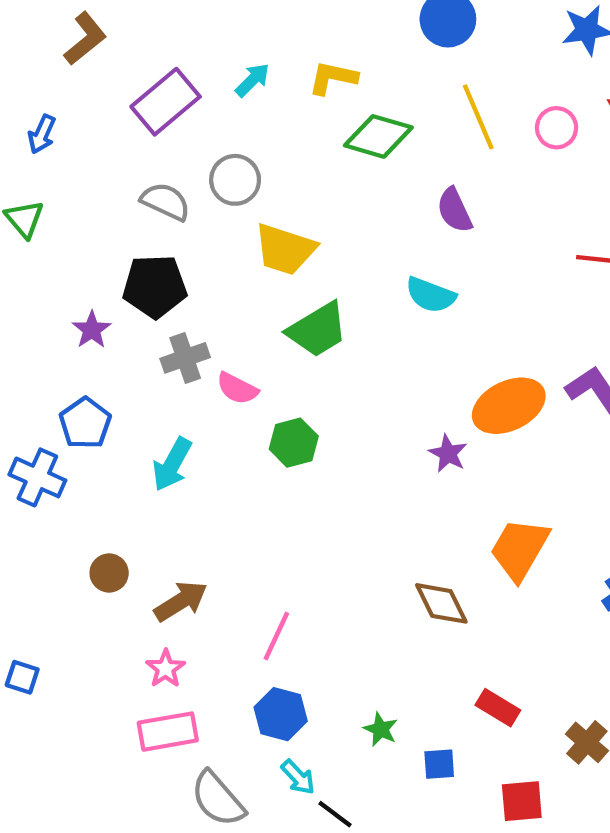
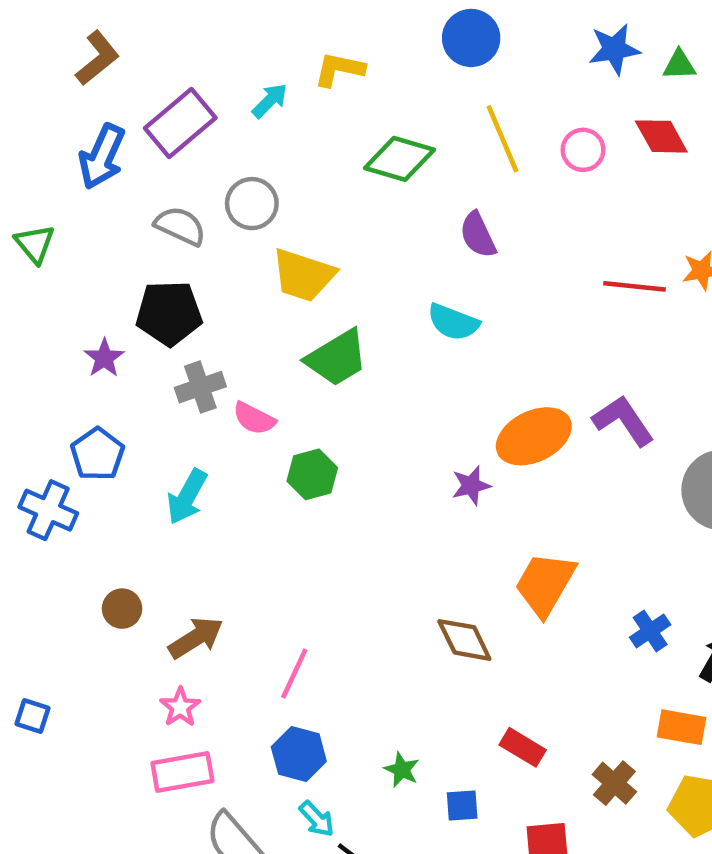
yellow L-shape: (333, 78) -> (339, 69), moved
blue arrow: (42, 134) -> (102, 157), moved, size x1.6
purple star: (448, 454) -> (471, 486), turned 30

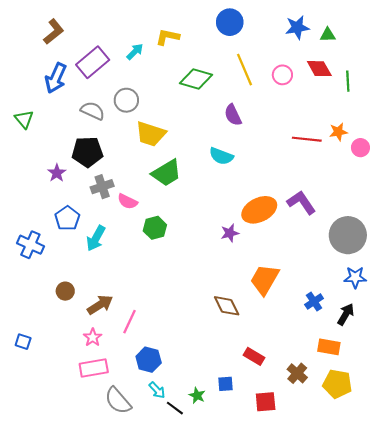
blue pentagon: (97, 454) -> (67, 218), moved
pink line: (294, 673) -> (130, 322), moved
green star: (402, 770) -> (197, 395), moved

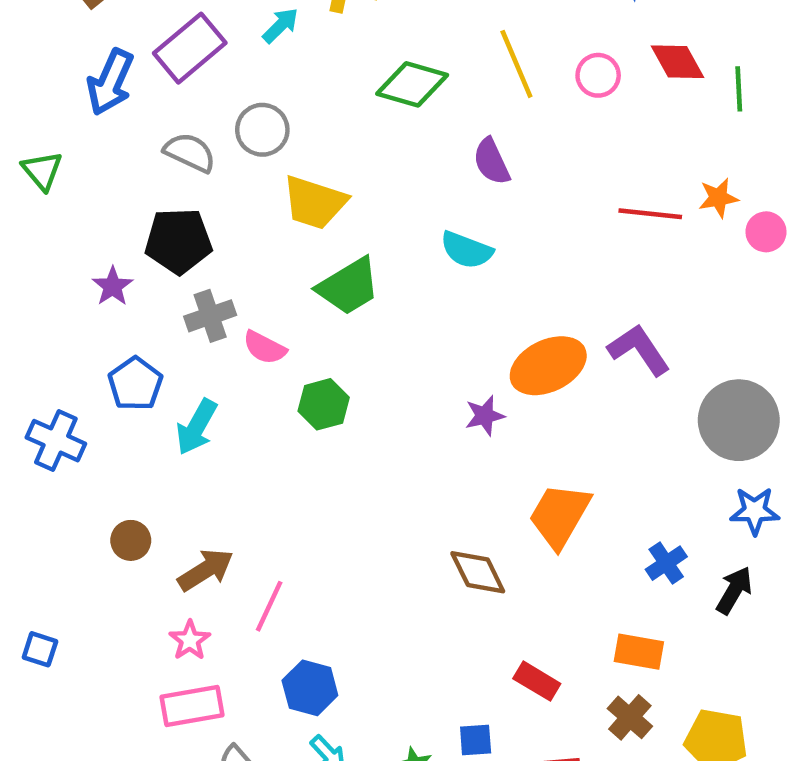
orange rectangle: (329, 347) -> (639, 652), moved

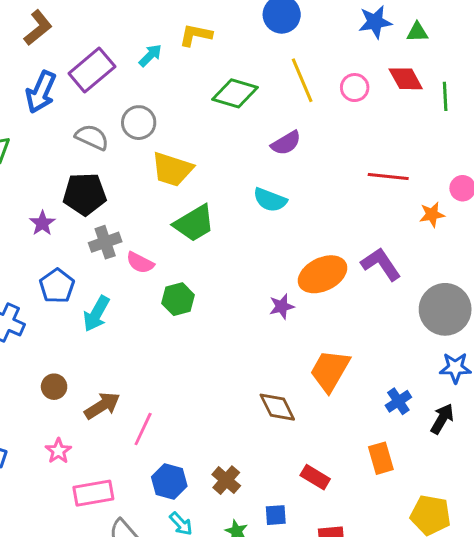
purple semicircle: (491, 162) -> (286, 143), turned -96
orange star: (718, 198) -> (432, 214), moved
pink star: (190, 640) -> (58, 451), moved
orange rectangle: (639, 652) -> (381, 458), turned 64
brown cross: (630, 717) -> (226, 480), moved

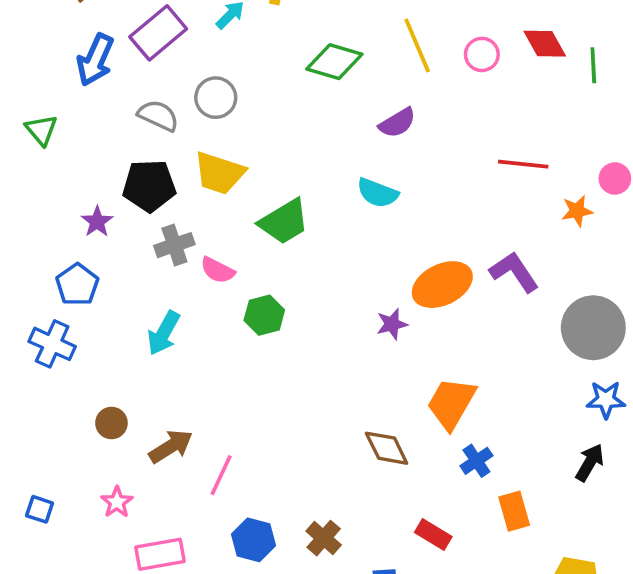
yellow trapezoid: (172, 169) -> (219, 173), moved
blue pentagon: (57, 286) -> (77, 285), moved
blue cross: (398, 401) -> (476, 461), moved

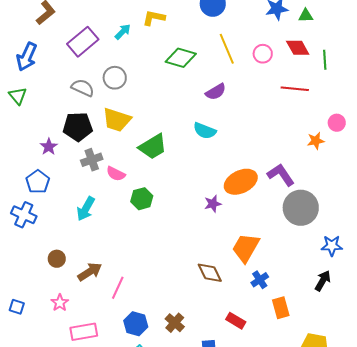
blue arrow: (95, 60) -> (27, 57), moved
red line: (523, 164) -> (295, 89), moved
gray circle: (593, 328) -> (301, 208), moved

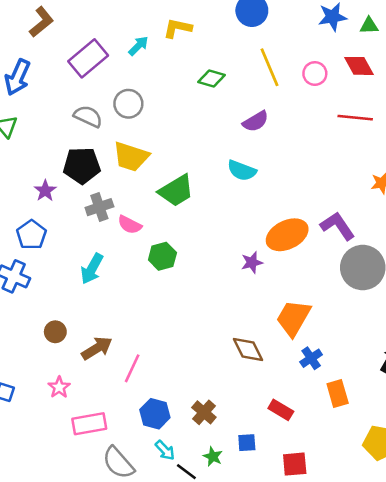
green diamond: (181, 58) -> (212, 79), size x0.7

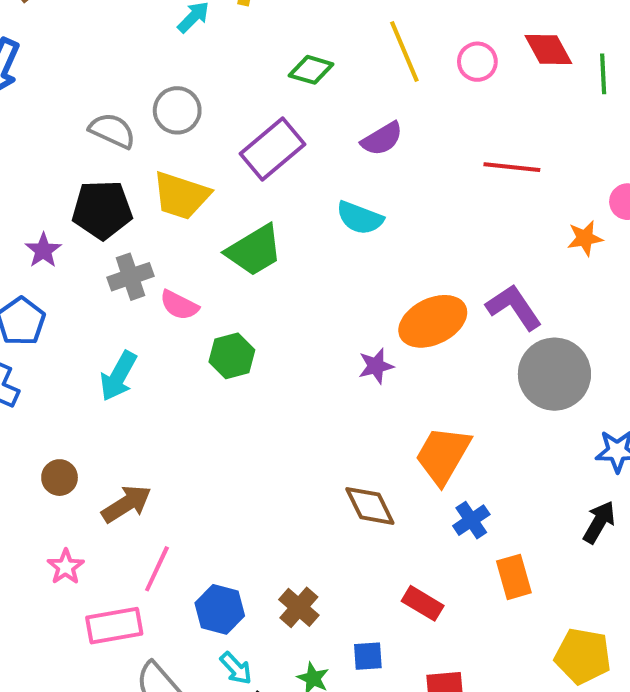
purple rectangle: (88, 58) -> (273, 149), moved
red line: (355, 118) -> (512, 167), moved
pink line: (132, 368) -> (157, 569), moved

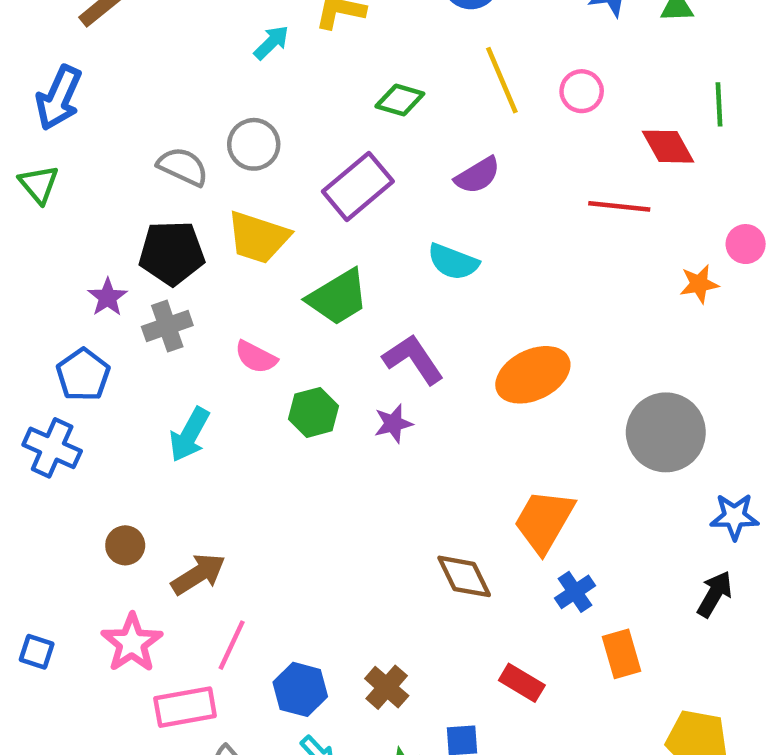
red diamond: (548, 50) -> (668, 147), moved
gray cross: (131, 277) -> (167, 326), moved
purple L-shape: (514, 307) -> (413, 359), moved
purple star: (376, 366) -> (393, 424), moved
pink star: (66, 567) -> (132, 643), size x1.5

